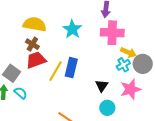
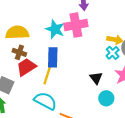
pink cross: (112, 33) -> (76, 25), moved
blue rectangle: (71, 68) -> (53, 57), moved
cyan semicircle: (21, 93) -> (45, 101), moved, size x1.6

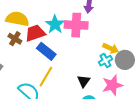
blue rectangle: (53, 57) -> (46, 51), turned -66
red trapezoid: (26, 67) -> (35, 33), moved
yellow line: (48, 74) -> (46, 77), moved

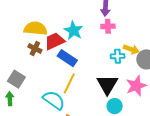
pink cross: (76, 25) -> (108, 26), moved, size x0.6
cyan cross: (105, 61) -> (118, 56), moved, turned 32
black triangle: (84, 81) -> (107, 84), size x1.6

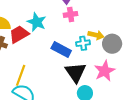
blue rectangle: (67, 58) -> (61, 50), moved
yellow line: (69, 83) -> (21, 75), moved

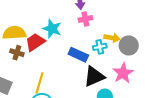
black triangle: (76, 72) -> (94, 76), turned 45

